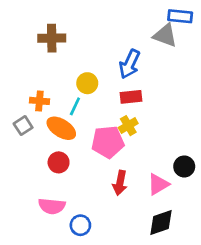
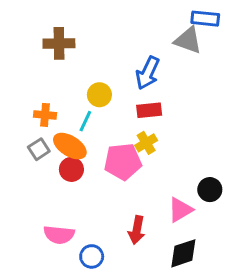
gray square: (23, 126) -> (39, 149), moved
red circle: (59, 162) -> (71, 169), moved
red arrow: (120, 183) -> (137, 230), moved

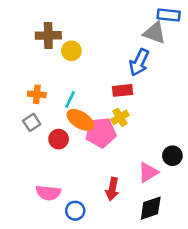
blue arrow: (148, 73) -> (139, 62), moved
yellow circle: (99, 95) -> (71, 51), moved
orange ellipse: (70, 146) -> (80, 120), moved

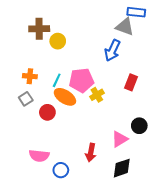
red rectangle: (123, 90) -> (131, 82), moved, turned -63
pink pentagon: (101, 133) -> (81, 80), moved

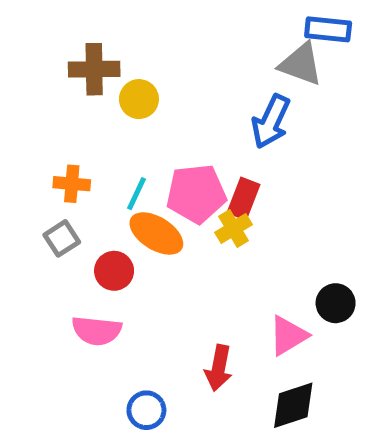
red rectangle: (131, 82) -> (243, 199), moved
pink semicircle: (39, 156) -> (97, 331), moved

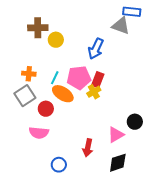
blue arrow: (271, 121) -> (96, 49), moved
gray square: (62, 238) -> (25, 96), size x1.5

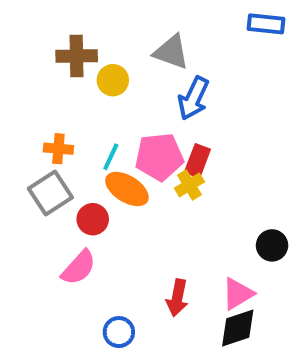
gray triangle: (121, 26) -> (171, 52), moved
pink semicircle: (39, 133) -> (79, 268), turned -54
pink triangle: (116, 135) -> (238, 294), moved

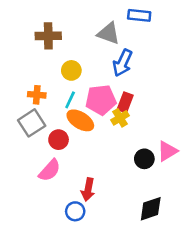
blue rectangle: (266, 24) -> (139, 15), moved
yellow circle: (113, 80) -> (71, 70), moved
black circle: (272, 245) -> (144, 159), moved
pink triangle: (238, 294) -> (167, 151), moved
red arrow: (177, 298) -> (88, 190), moved

